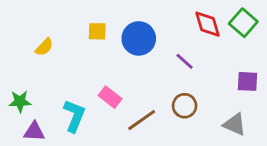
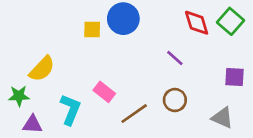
blue circle: (139, 38) -> (123, 19), moved
yellow semicircle: (44, 47) -> (42, 69), moved, size x1.5

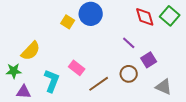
yellow square: (92, 29) -> (68, 22), turned 32
purple square: (235, 77) -> (149, 60), moved, turned -35

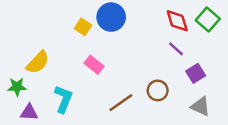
purple line: (129, 43) -> (176, 49), moved
purple square: (149, 60) -> (196, 73), moved
pink rectangle: (77, 68) -> (94, 65), moved

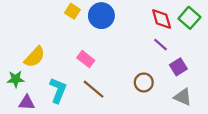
yellow square: (83, 27) -> (72, 11), moved
brown line: (121, 103) -> (94, 89), moved, turned 75

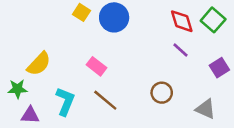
purple square: (178, 67) -> (219, 68), moved

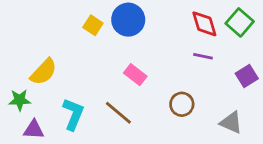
yellow square: (81, 12) -> (93, 25), moved
purple line: (181, 50) -> (203, 56), turned -30
pink rectangle: (97, 66) -> (135, 75), moved

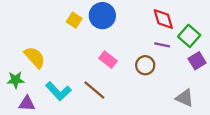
green square: (240, 22) -> (189, 36), moved
yellow semicircle: (44, 72) -> (35, 57), turned -85
brown circle: (182, 104) -> (145, 65), moved
cyan L-shape: (73, 114) -> (58, 91), turned 115

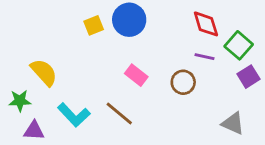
yellow square: (74, 20) -> (94, 25), turned 35

